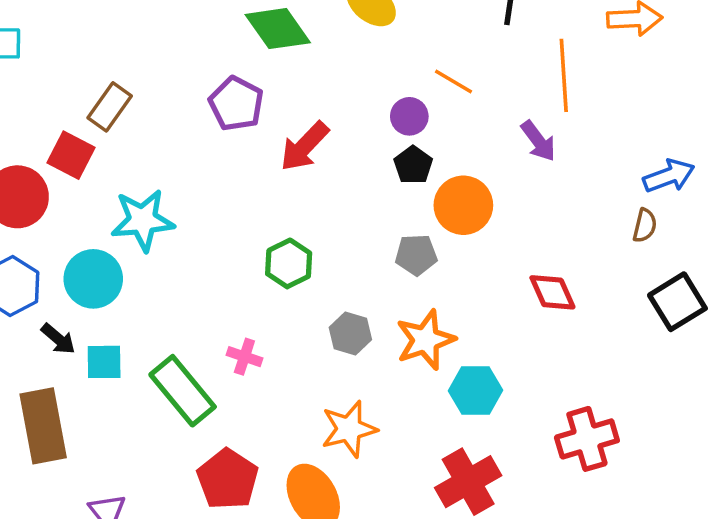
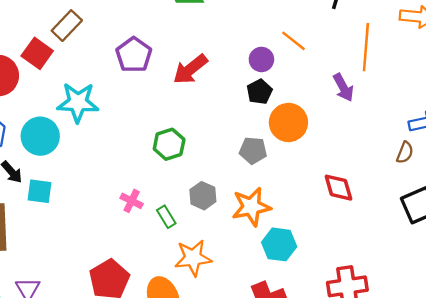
purple pentagon: (236, 104) -> (134, 55), moved
green rectangle: (183, 391) -> (166, 217), moved, size x0.5

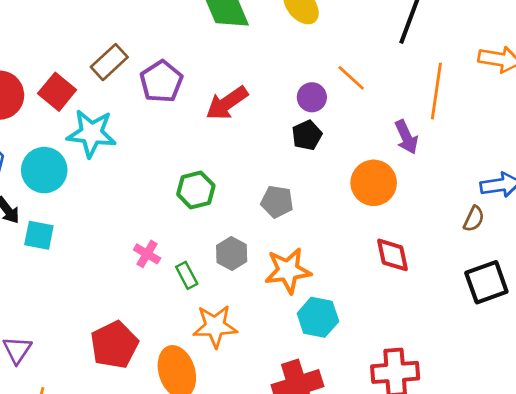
brown rectangle: (67, 26) -> (109, 62), moved
red square: (37, 53) -> (57, 92), moved
orange circle: (288, 122) -> (374, 183), moved
gray pentagon: (253, 150) -> (277, 202), moved

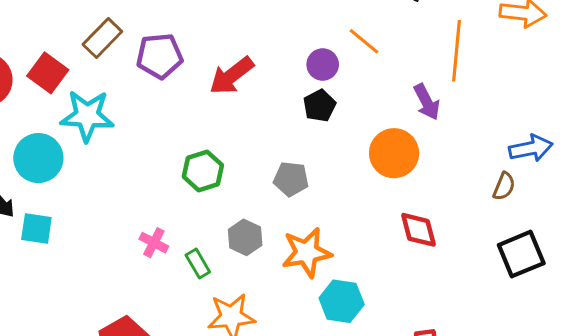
purple pentagon: (161, 82) -> (160, 56), turned 30

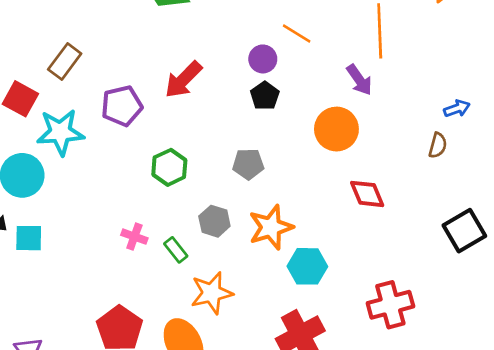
purple pentagon: (160, 56) -> (122, 106), moved
blue arrow: (531, 148) -> (457, 109), size x0.7
black square: (521, 254) -> (464, 231), moved

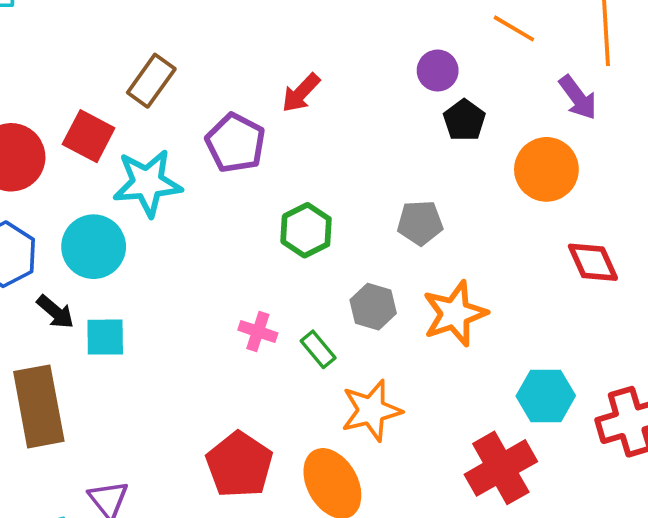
orange line: (297, 34) -> (514, 28), moved
red arrow: (183, 80) -> (301, 93), moved, size x0.7
black pentagon: (265, 96) -> (464, 120), moved
purple pentagon: (122, 106) -> (235, 143), turned -30
cyan hexagon: (307, 266) -> (546, 396), moved

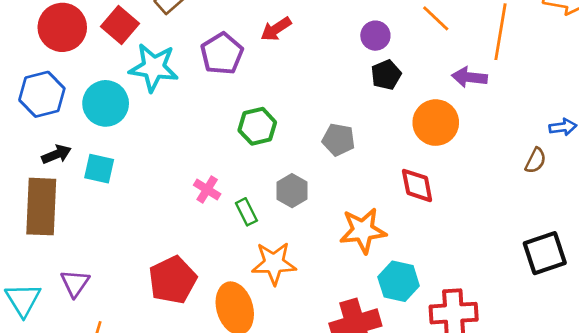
purple arrow: (578, 98) -> (469, 77), turned 120
red diamond: (593, 262) -> (417, 185), moved
black arrow: (55, 312) -> (56, 154), moved, turned -76
orange star: (455, 314) -> (363, 231), moved

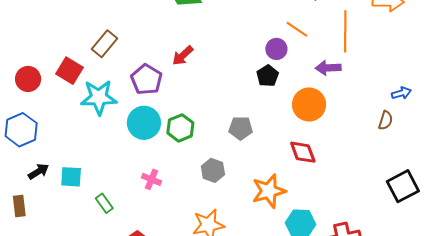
red circle: (62, 27) -> (28, 79), size x0.7
purple circle: (375, 36) -> (276, 49), moved
cyan circle: (106, 103) -> (144, 123), moved
brown rectangle: (41, 207) -> (19, 206), moved, size x0.5
green rectangle: (246, 212) -> (104, 203), moved

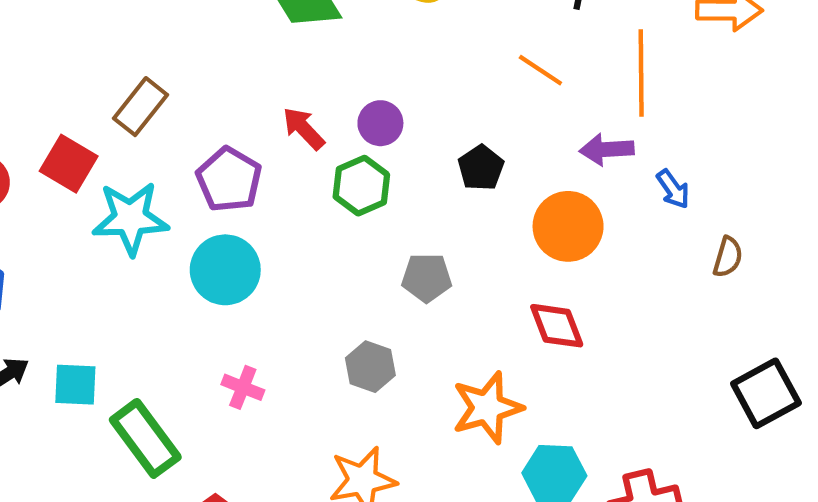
purple circle: (276, 49) -> (380, 123), moved
red arrow: (183, 55) -> (304, 128), turned 90
blue arrow: (401, 93) -> (673, 189), moved, turned 72
green hexagon: (180, 128) -> (361, 186), moved
green rectangle: (104, 203) -> (145, 438), size x1.8

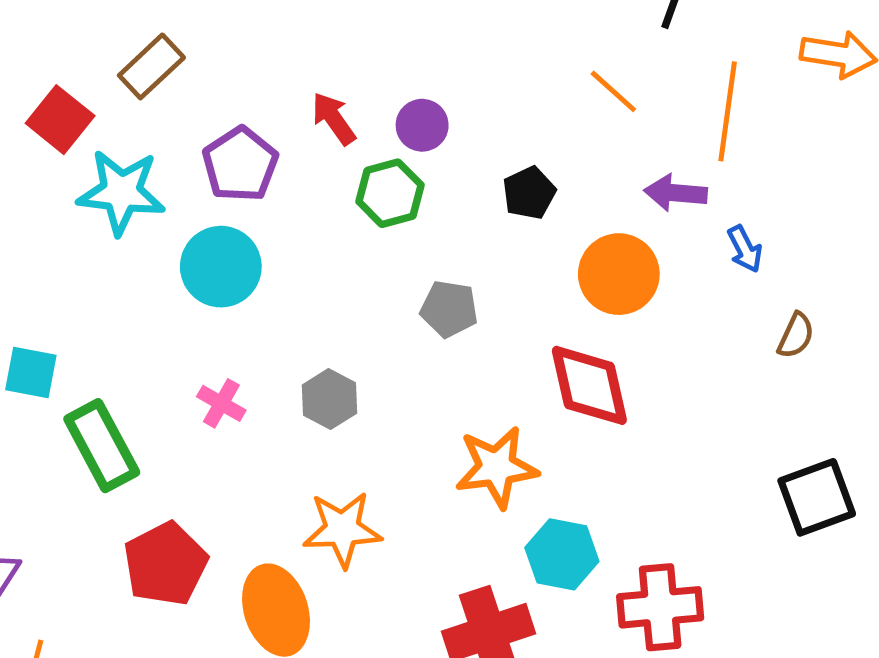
red diamond: (557, 326) -> (589, 385), size x1.4
gray hexagon: (370, 367) -> (330, 399), moved

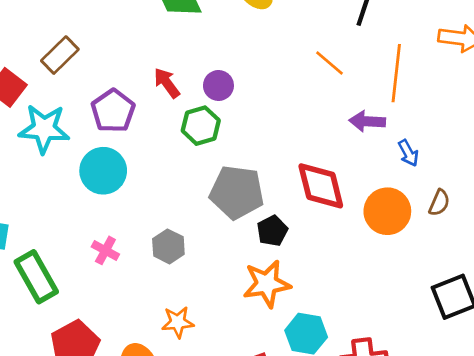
black pentagon: (529, 193) -> (272, 231), moved
orange circle: (619, 274) -> (387, 211), moved
gray pentagon: (449, 309) -> (237, 192), size x1.6
red diamond: (589, 385) -> (321, 186), moved
orange star: (342, 529) -> (178, 322), size x0.7

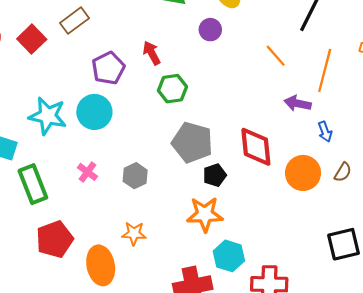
purple circle: (218, 86) -> (210, 30), moved
cyan star: (44, 129) -> (48, 116), moved

